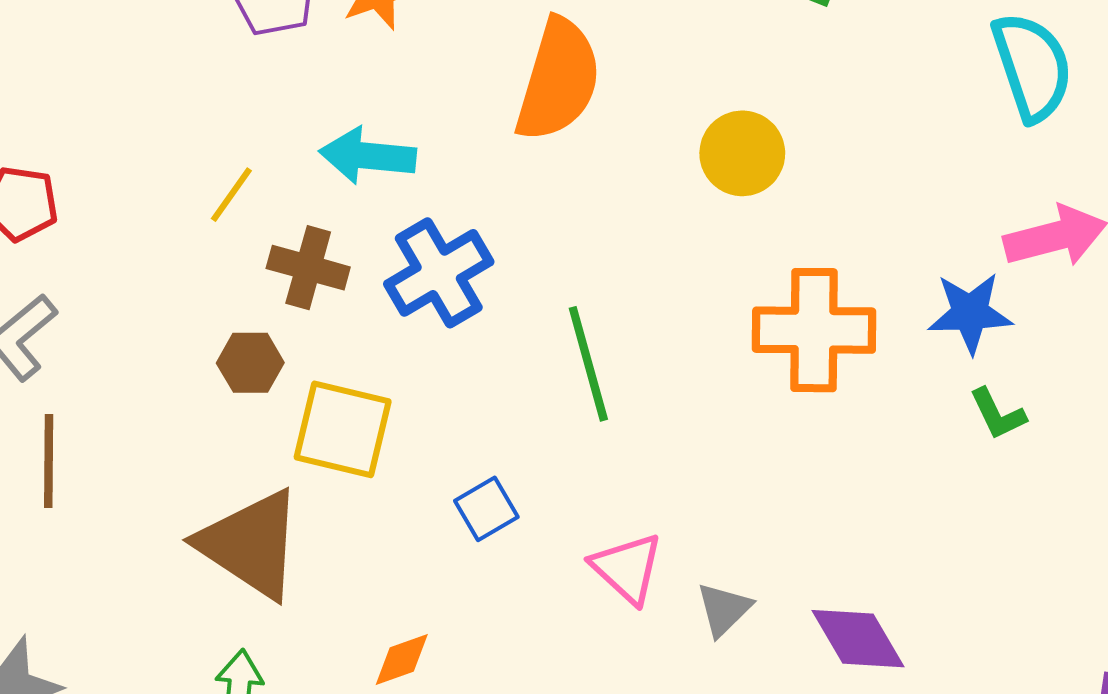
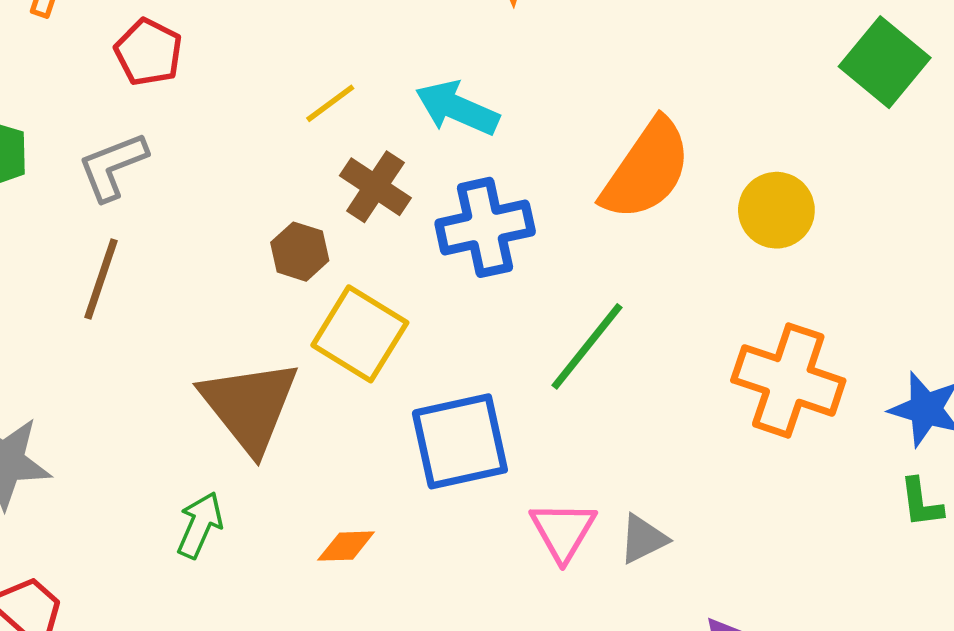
orange semicircle: (558, 80) -> (646, 170), moved
green line: (588, 364) -> (587, 346), turned 36
blue square: (486, 509) -> (460, 441), size x1.8
gray triangle: (724, 609) -> (643, 539), moved

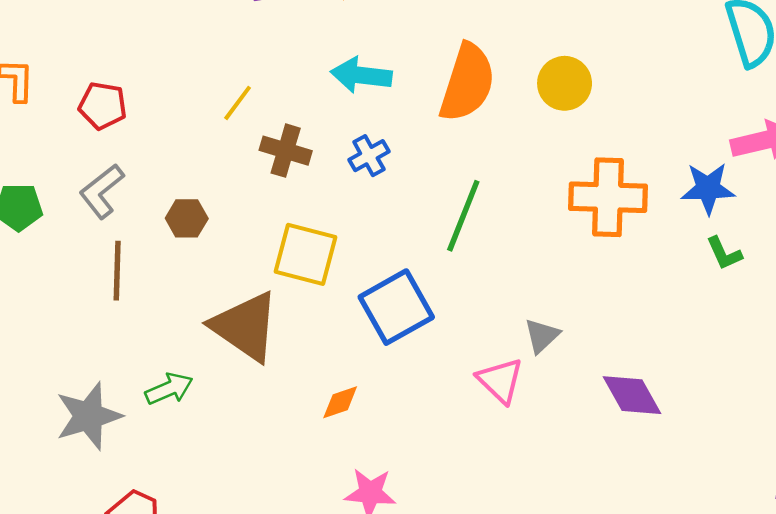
cyan arrow: (457, 108) -> (361, 75), moved
blue cross: (485, 227) -> (369, 156), size x0.6
brown hexagon: (300, 252) -> (187, 218), moved
green arrow: (200, 525) -> (169, 389), moved, turned 60
pink triangle: (563, 531) -> (500, 380), moved

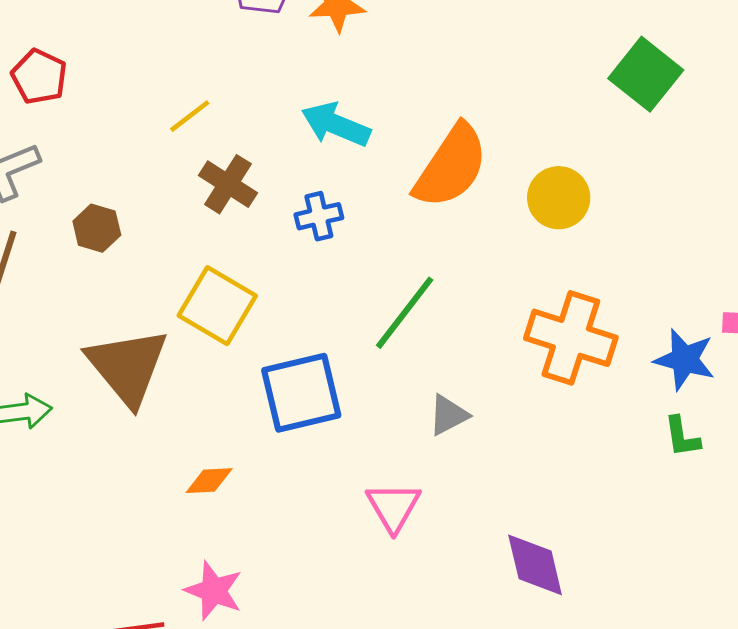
gray triangle: (542, 336) -> (448, 415), moved

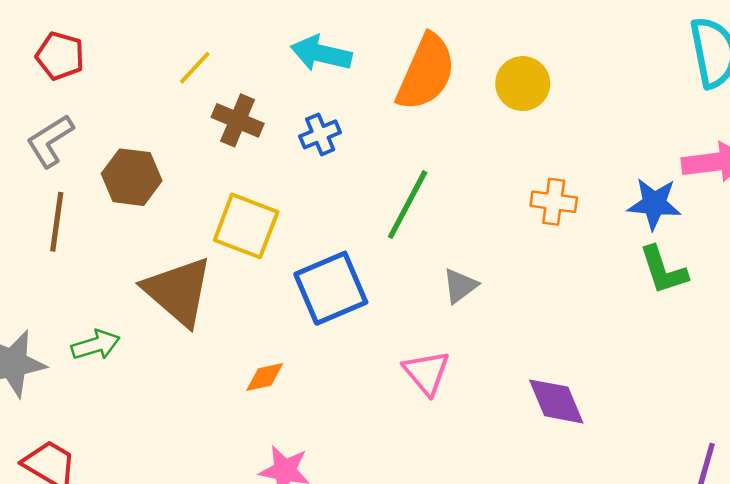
brown hexagon: (97, 228) -> (132, 177), size x1.4
orange cross: (571, 338) -> (554, 202), size x0.6
green L-shape: (682, 437) -> (663, 270), size x1.4

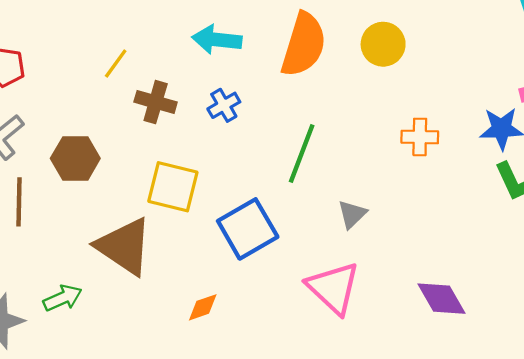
pink triangle: (426, 373) -> (333, 288), size x1.4

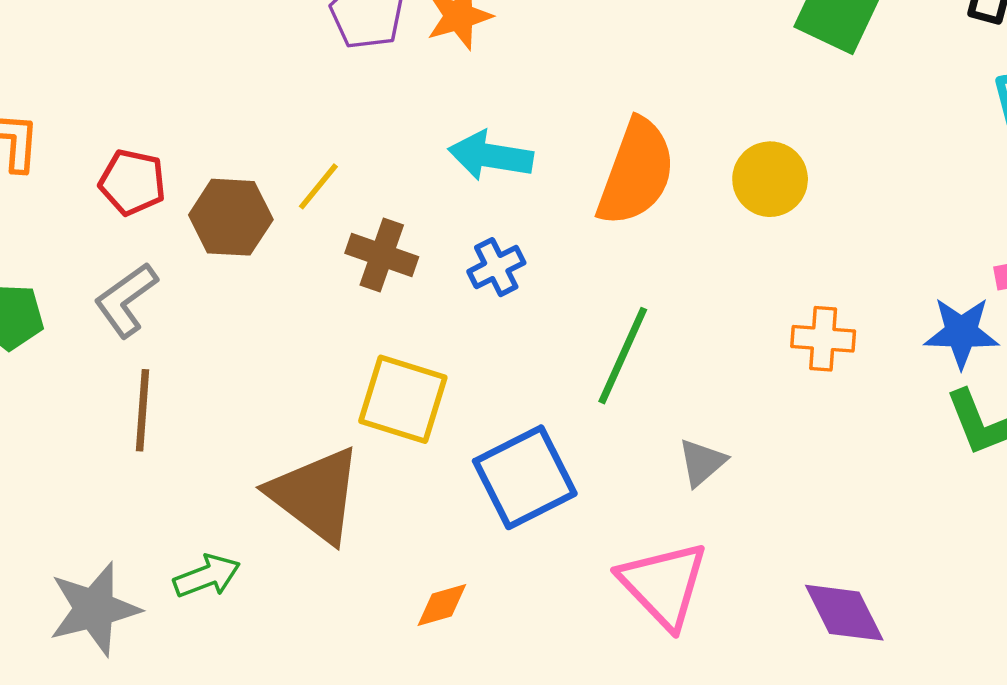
brown hexagon: (75, 158) -> (231, 217), moved

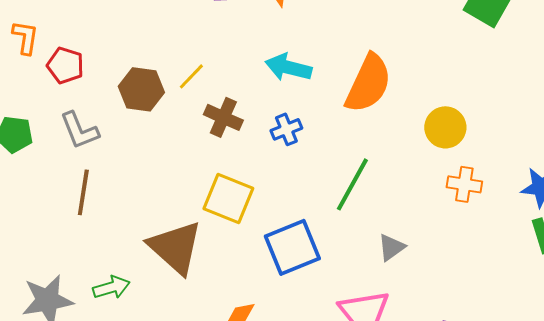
yellow circle: (770, 179) -> (445, 127), moved
red pentagon: (132, 182) -> (65, 65), moved
gray L-shape: (126, 300) -> (79, 130), turned -81

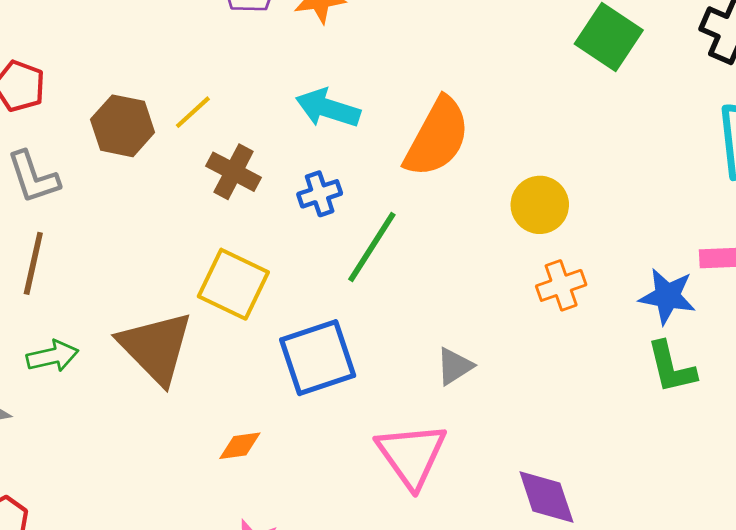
green line: (352, 184) -> (372, 247), moved
orange cross: (464, 184) -> (561, 285), turned -32
green arrow: (111, 287) -> (52, 356), moved

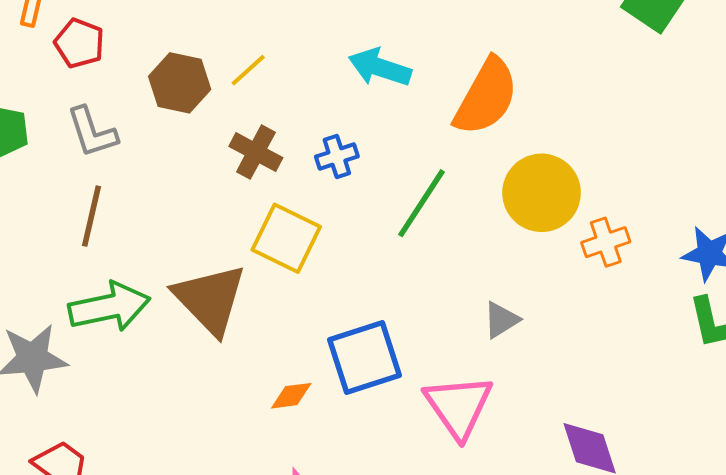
brown cross: (234, 172) -> (256, 152), moved
blue cross: (320, 194) -> (337, 156), moved
yellow circle: (540, 205) -> (542, 193), moved, size x1.4
green arrow: (52, 356) -> (109, 307), size x1.6
blue square: (318, 358) -> (364, 358), moved

